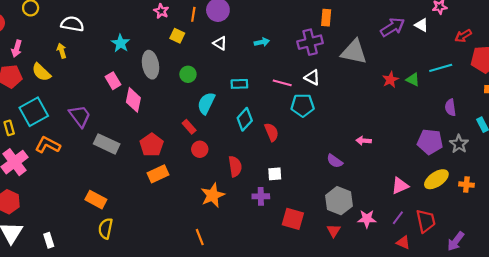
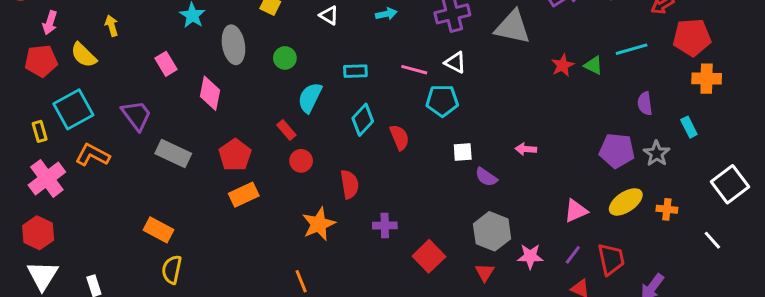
pink rectangle: (113, 81) -> (166, 64), moved
white square: (275, 174) -> (463, 152), moved
red square: (293, 219) -> (429, 256), turned 30

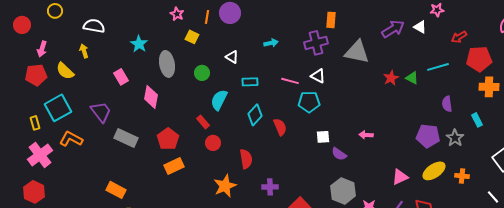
white triangle: (329, 15) -> (232, 57), moved

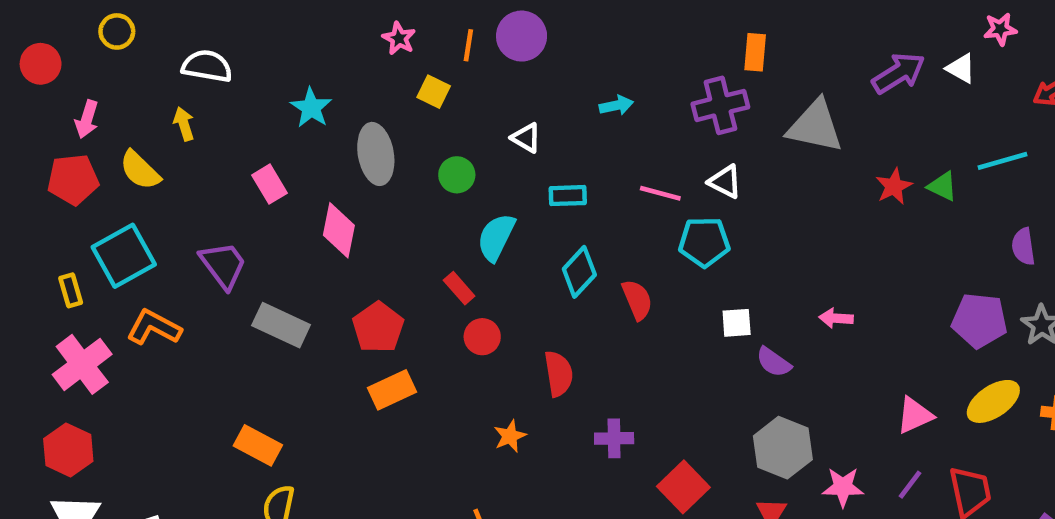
orange star: (225, 186) -> (510, 436), size x0.6

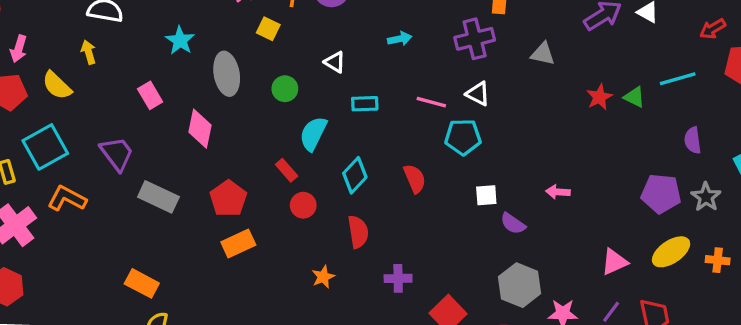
gray triangle: (815, 126) -> (543, 54), size x0.6
cyan diamond: (579, 272) -> (355, 175), moved

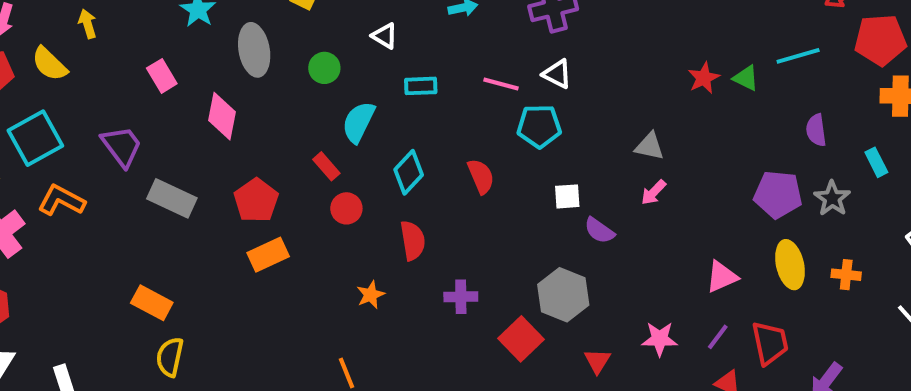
gray triangle: (543, 54) -> (650, 146), moved
pink arrow: (558, 192) -> (654, 192), turned -50
yellow ellipse: (671, 252) -> (790, 265), turned -69
gray hexagon: (520, 285) -> (563, 295), moved

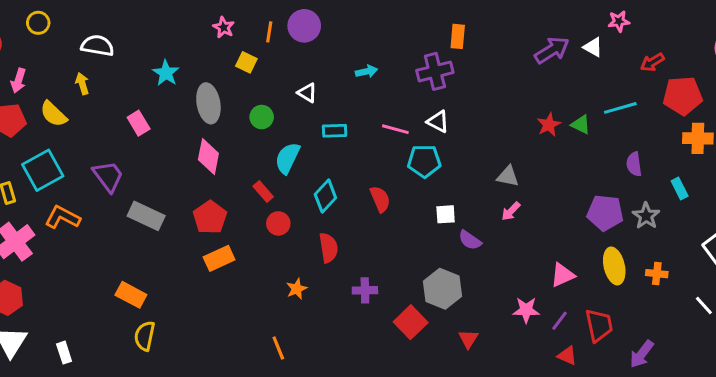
pink diamond: (222, 116) -> (208, 157), moved
pink star: (660, 339) -> (526, 310), moved

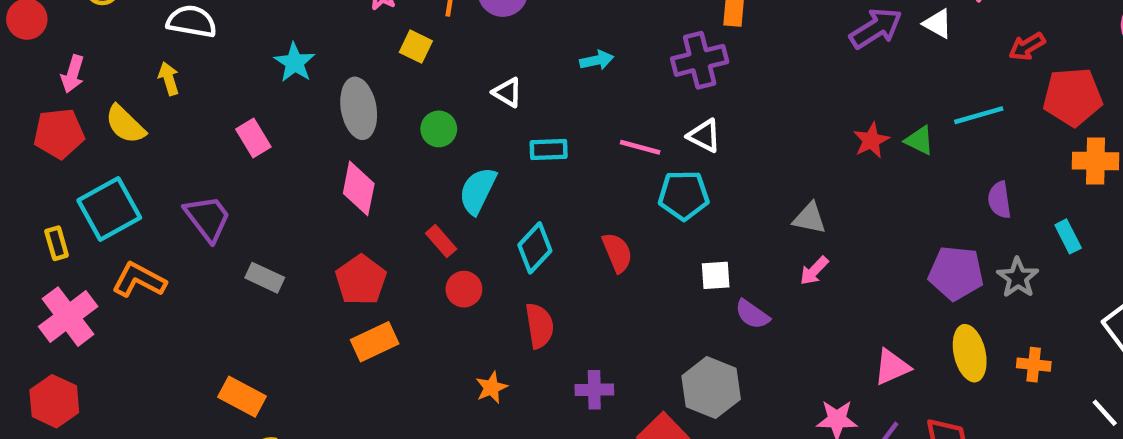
gray rectangle: (146, 216) -> (265, 278), size x0.7

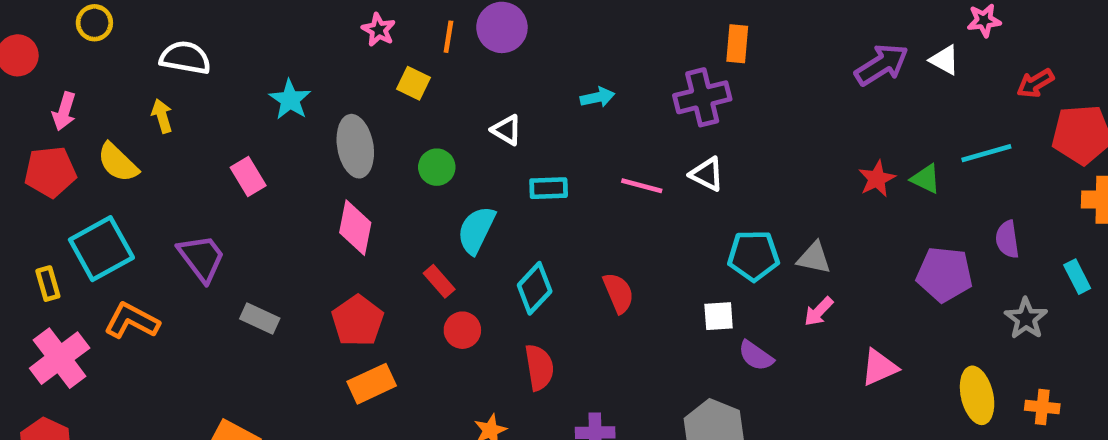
cyan pentagon: (684, 195) -> (753, 256), moved
purple pentagon: (956, 273) -> (944, 274), moved
pink triangle: (892, 367) -> (879, 367), moved

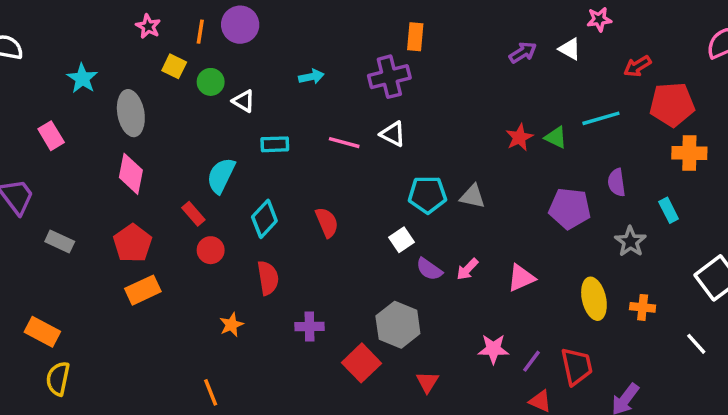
purple arrow: (882, 65) -> (523, 52), size x0.7
green circle: (437, 167) -> (211, 82), moved
pink arrow: (819, 312) -> (467, 269), moved
white square: (719, 316) -> (401, 240), turned -30

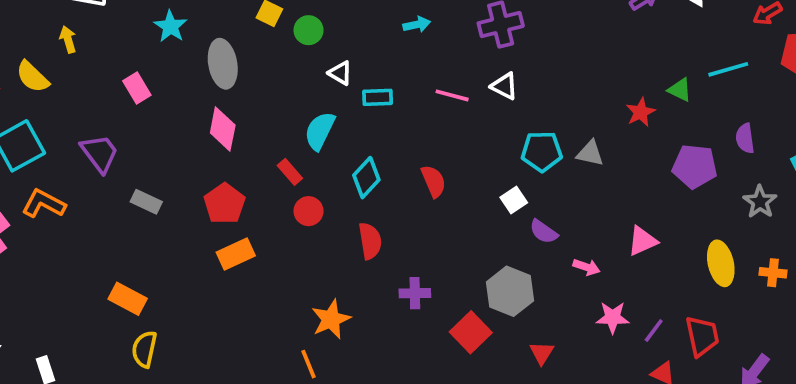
white triangle: (244, 101) -> (340, 73), moved
red star: (519, 137) -> (641, 112), moved
pink arrow: (467, 269) -> (586, 267), moved, turned -115
orange star: (231, 325) -> (331, 319), moved, size x1.5

